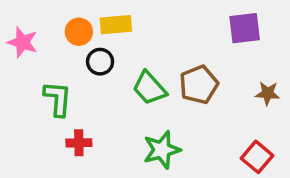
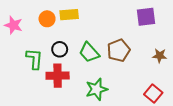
black circle: (100, 62) -> (60, 49), moved
red cross: (79, 143) -> (58, 76), moved, size x1.5

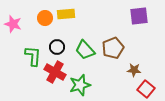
brown star: (160, 56) -> (134, 70), moved
red cross: (58, 76) -> (55, 72), turned 30
green star: (96, 89) -> (80, 85), moved

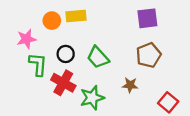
purple square: (139, 16) -> (147, 18), moved
pink star: (13, 24) -> (26, 39), moved, turned -30
brown pentagon: (113, 48) -> (149, 55), moved
brown star: (134, 70) -> (130, 85), moved

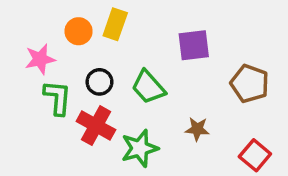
yellow rectangle: (76, 16) -> (115, 24), turned -66
purple square: (147, 18) -> (194, 45), moved
brown pentagon: (149, 55) -> (250, 84), moved, turned -30

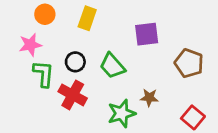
orange circle: (79, 31) -> (45, 14), moved
green star: (140, 148) -> (122, 113), moved

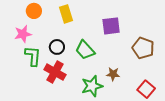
yellow rectangle: (87, 18) -> (66, 14), turned -36

